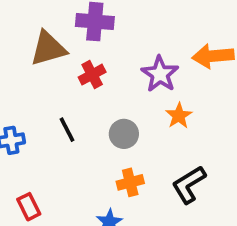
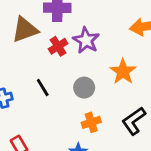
purple star: (160, 74) -> (86, 40), moved
orange star: (179, 116) -> (123, 72), size x1.4

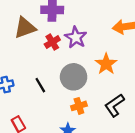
black line: (43, 87) -> (40, 85), moved
gray circle: (84, 88) -> (74, 77), size x1.5

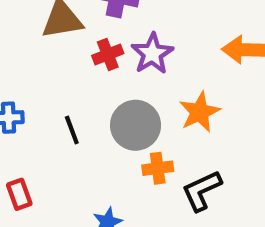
orange cross: (79, 106) -> (158, 168), moved

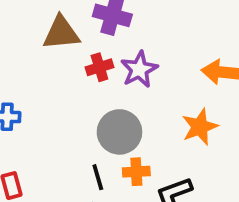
orange star: (199, 112) -> (200, 127), moved
black line: (72, 130) -> (98, 177), moved

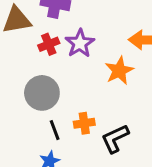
orange star: (200, 127) -> (119, 71), moved
gray circle: (119, 132) -> (42, 93), moved

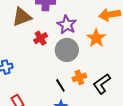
red cross: (49, 44) -> (41, 38), moved
gray circle: (42, 93) -> (67, 50), moved

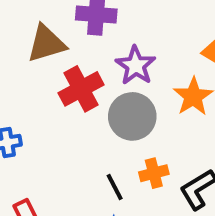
red cross: (41, 38) -> (81, 89), size x1.5

